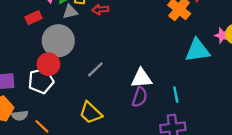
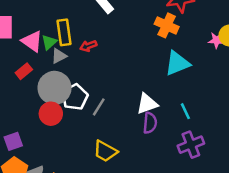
cyan triangle: (197, 50) -> (177, 63), moved
white pentagon: (41, 81) -> (75, 97), moved

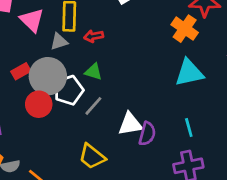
green triangle: (49, 42) -> (93, 72), moved, turned 49
red rectangle: (24, 71) -> (21, 71), moved
white triangle: (147, 104) -> (130, 124), moved

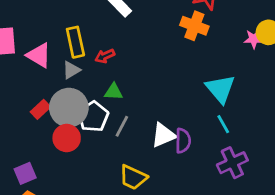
cyan triangle: (189, 73) -> (220, 89), moved, turned -44

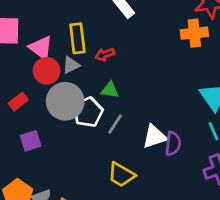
orange cross: (194, 26) -> (194, 33), turned -32
red rectangle: (41, 109) -> (18, 102), moved
red circle: (67, 138) -> (47, 71), moved
purple square: (25, 173) -> (31, 141), moved

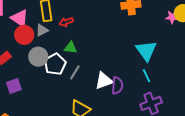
gray circle: (65, 101) -> (38, 57), size x0.7

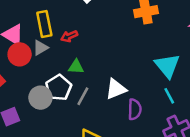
gray circle: (38, 57) -> (40, 98), moved
white triangle: (104, 81) -> (116, 89), moved

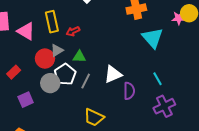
gray triangle: (40, 48) -> (57, 50), moved
red circle: (20, 54) -> (45, 59), moved
cyan triangle: (167, 66) -> (153, 38), moved

